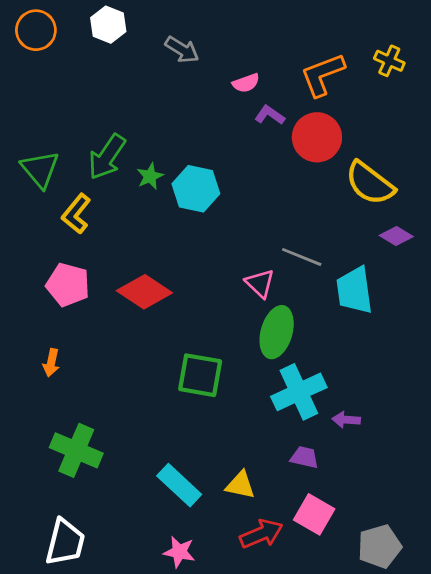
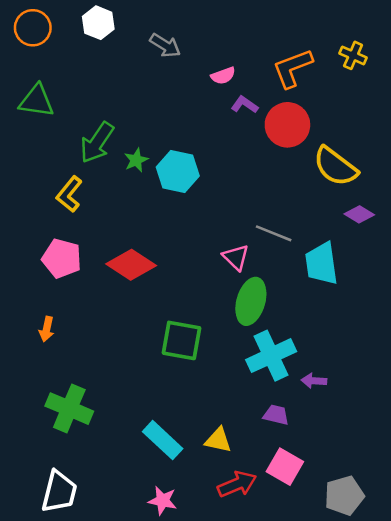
green triangle: (40, 169) -> (37, 101), moved, turned -42

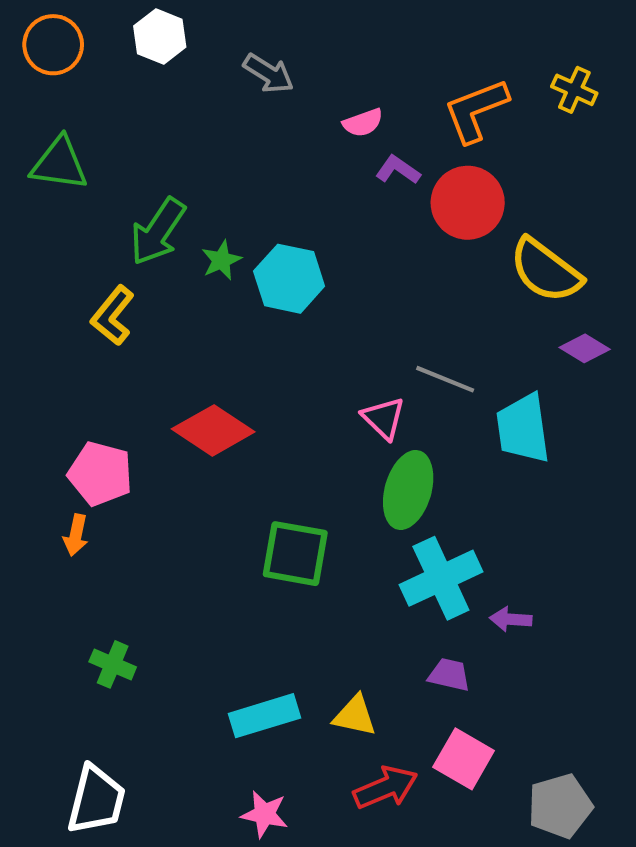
pink pentagon: (62, 258) -> (100, 474), moved
green cross: (69, 409) -> (113, 664), size x0.6
cyan rectangle: (163, 440) -> (264, 716), turned -60

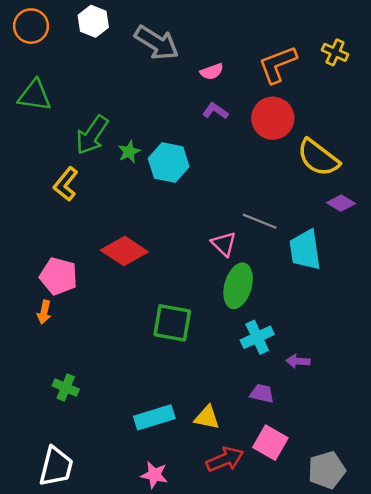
gray arrow: (269, 73) -> (157, 43), size x1.5
purple L-shape: (398, 170) -> (215, 111), moved
cyan cross: (441, 578) -> (257, 337), size x0.7

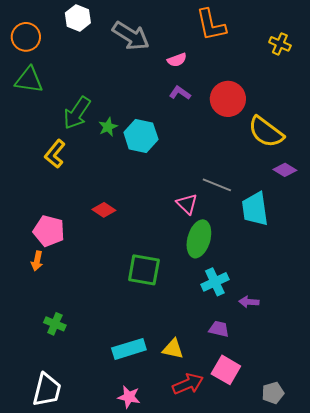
orange circle: (31, 26) -> (26, 37), moved
orange L-shape: (278, 64) -> (211, 25), moved, turned -81
red diamond: (124, 251) -> (104, 210), size x0.6
gray pentagon: (327, 470) -> (273, 393), size x0.7

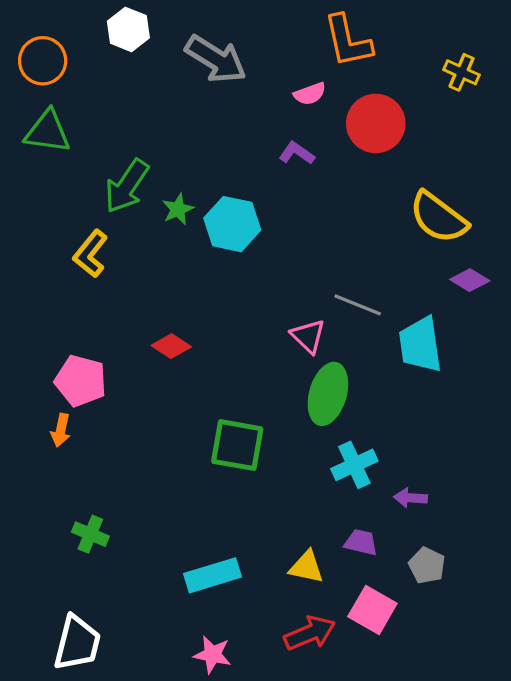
pink semicircle: (177, 60) -> (310, 94), moved
red circle: (228, 99) -> (376, 123), moved
yellow triangle: (173, 349) -> (306, 567), moved
gray pentagon: (273, 393) -> (427, 565), moved, turned -30

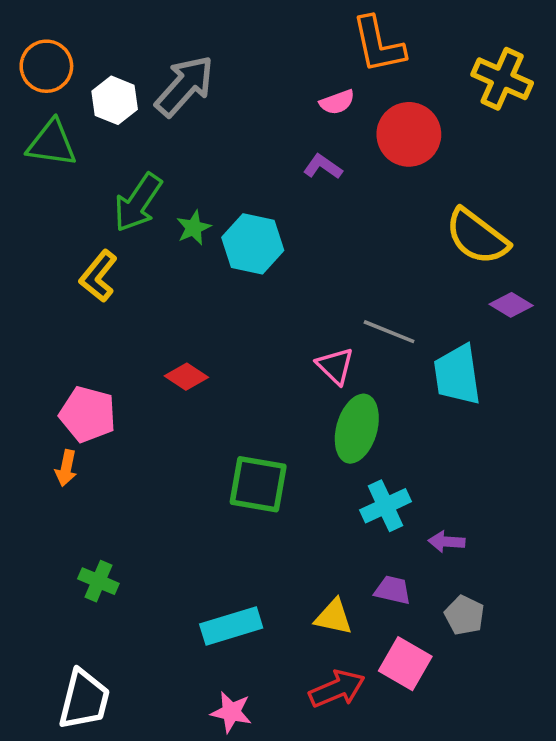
white hexagon: (128, 29) -> (115, 100), moved
gray arrow: (216, 59) -> (185, 86), moved, turned -80
yellow cross: (462, 72) -> (502, 79), size x1.5

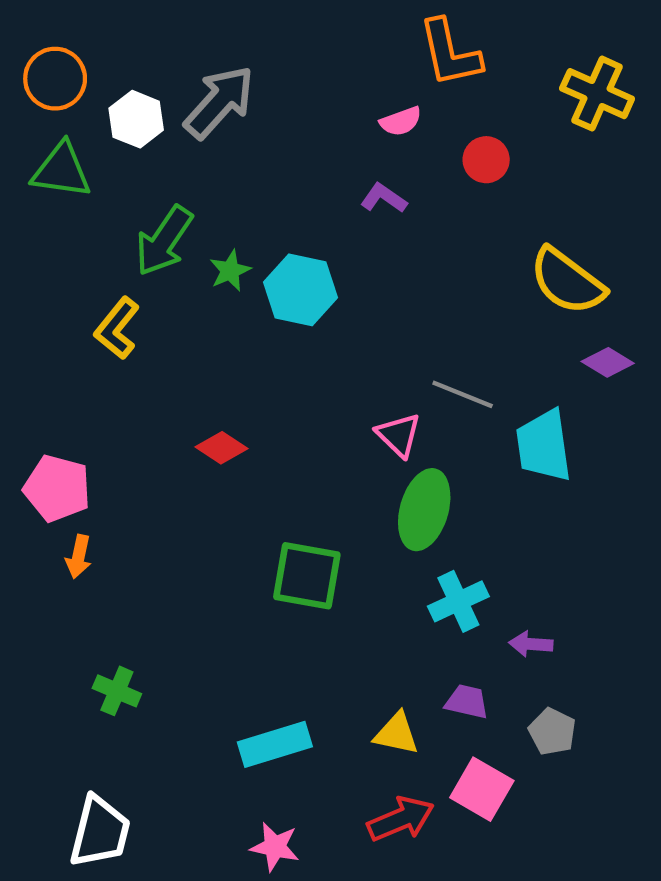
red circle: (409, 134) -> (486, 160), size x0.6
pink pentagon: (88, 414) -> (57, 488), moved

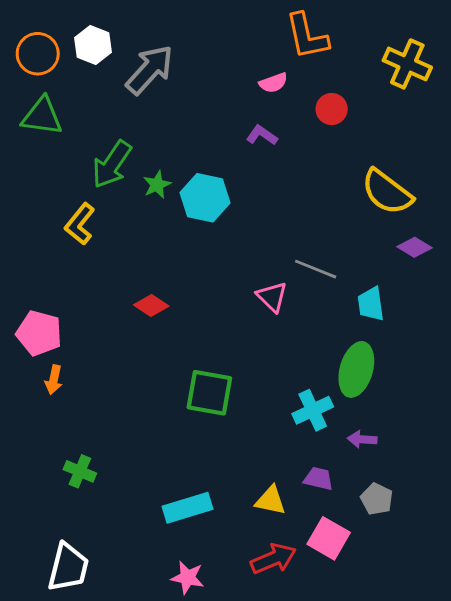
white hexagon: (136, 119) -> (93, 45), moved
cyan trapezoid: (544, 446) -> (371, 304), size x0.7
green ellipse: (424, 510) -> (356, 369), moved

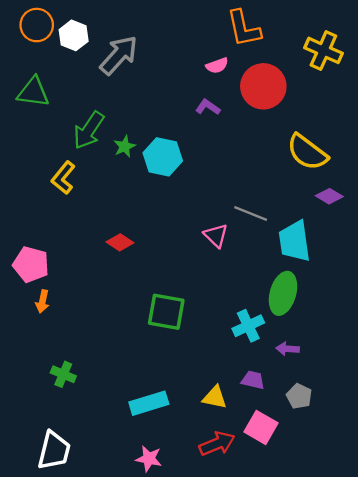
orange circle: (38, 54) -> (37, 25), moved
red circle: (332, 109) -> (263, 86), size x1.8
cyan trapezoid: (371, 304) -> (295, 241), size x1.5

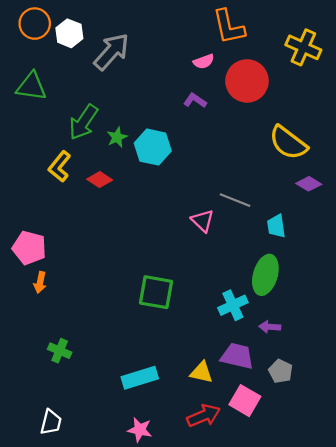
cyan trapezoid: (295, 241) -> (276, 226), size x0.6
red diamond: (120, 242) -> (100, 180), moved
purple trapezoid: (253, 380) -> (237, 356), size x1.5
white trapezoid: (54, 451) -> (51, 422), size x0.7

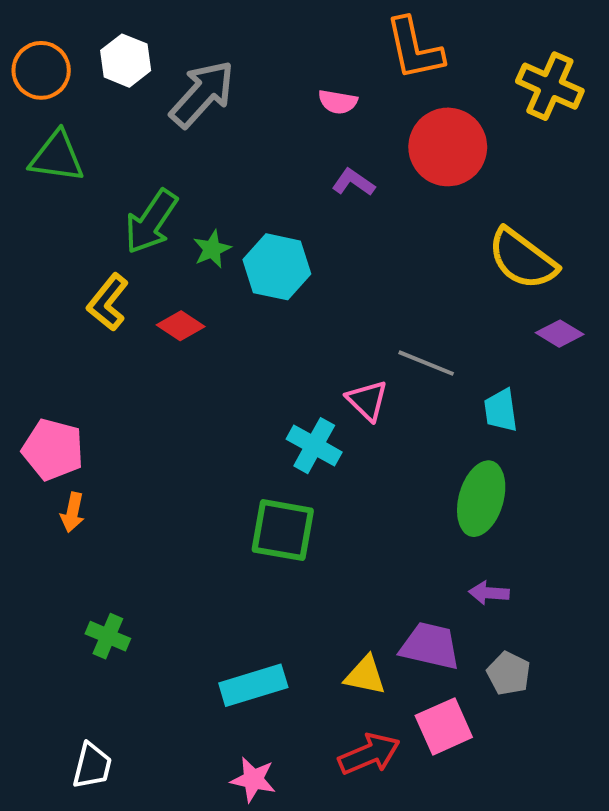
orange circle: (35, 24) -> (41, 70), moved
pink semicircle: (204, 61) -> (338, 102), moved, turned 30
cyan cross: (233, 305) -> (314, 446), moved, turned -36
pink square: (245, 401) -> (444, 726), turned 36

